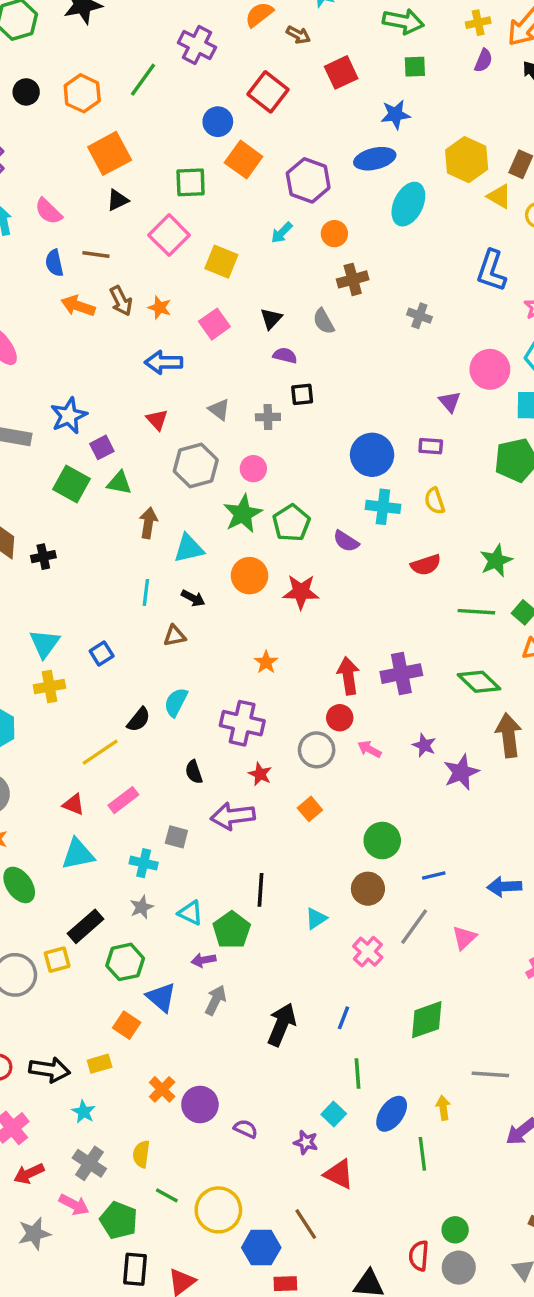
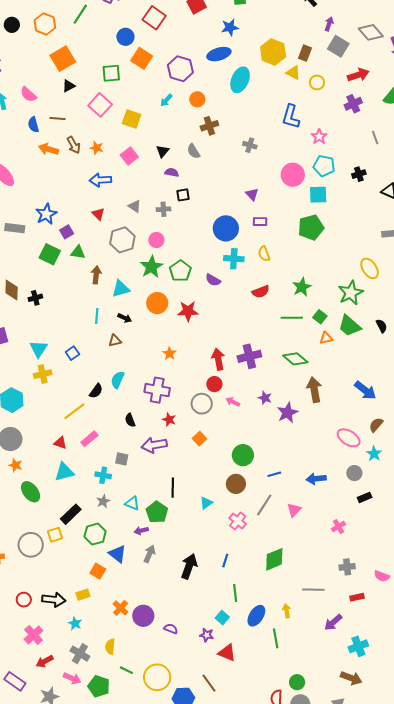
purple triangle: (450, 402) -> (252, 194), moved

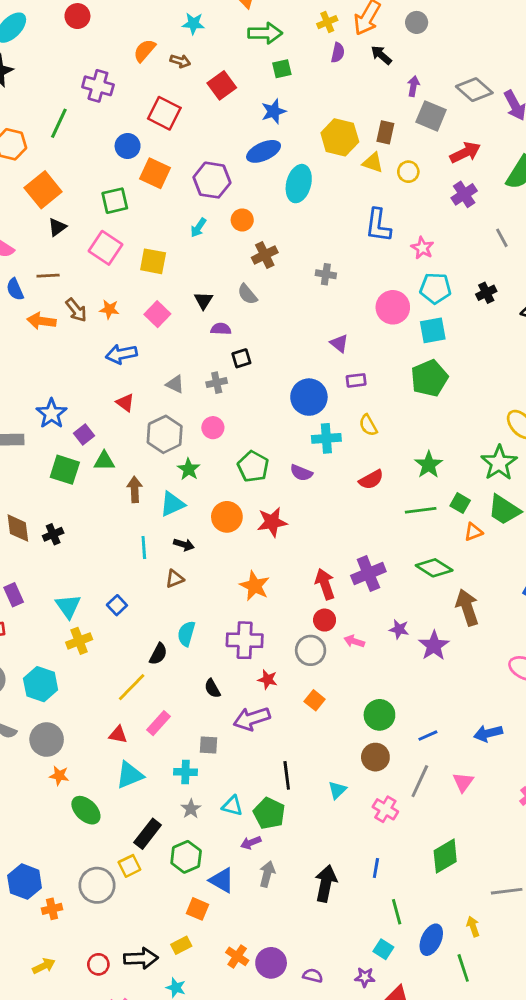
green star: (151, 267) -> (189, 469), moved, size x0.7
orange star: (169, 354) -> (255, 586), size x1.5

